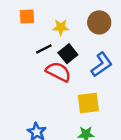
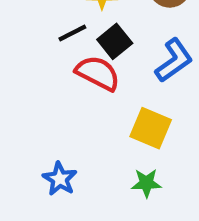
yellow square: (88, 103) -> (151, 128), turned 30

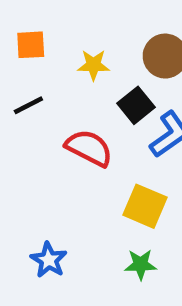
black line: (72, 33) -> (28, 105), moved
black square: (115, 41) -> (136, 105), moved

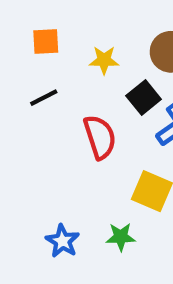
red semicircle: (89, 148) -> (100, 137), turned 45
green star: (141, 264) -> (121, 237), moved

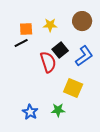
orange square: (46, 41) -> (26, 29), moved
black square: (144, 98) -> (60, 50), moved

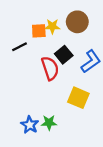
brown circle: (82, 21) -> (77, 22), moved
orange square: (26, 29) -> (39, 31), moved
green star: (58, 110) -> (49, 123), moved

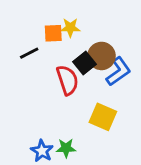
brown circle: (77, 22) -> (101, 56), moved

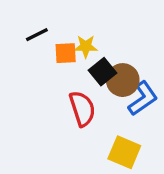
black line: (29, 53) -> (37, 35), moved
black square: (84, 63) -> (103, 72), moved

